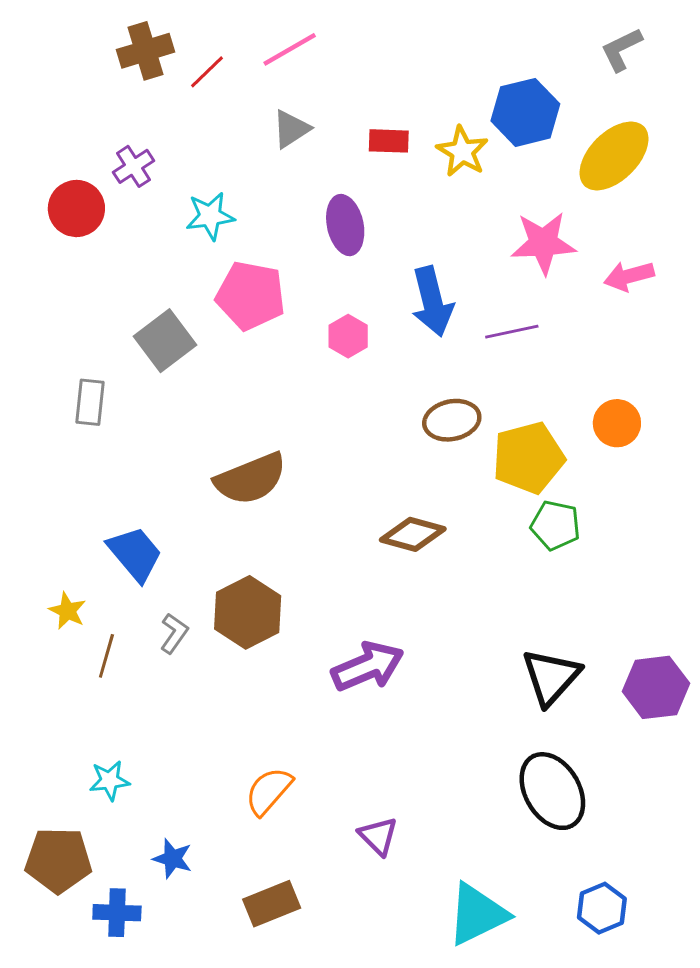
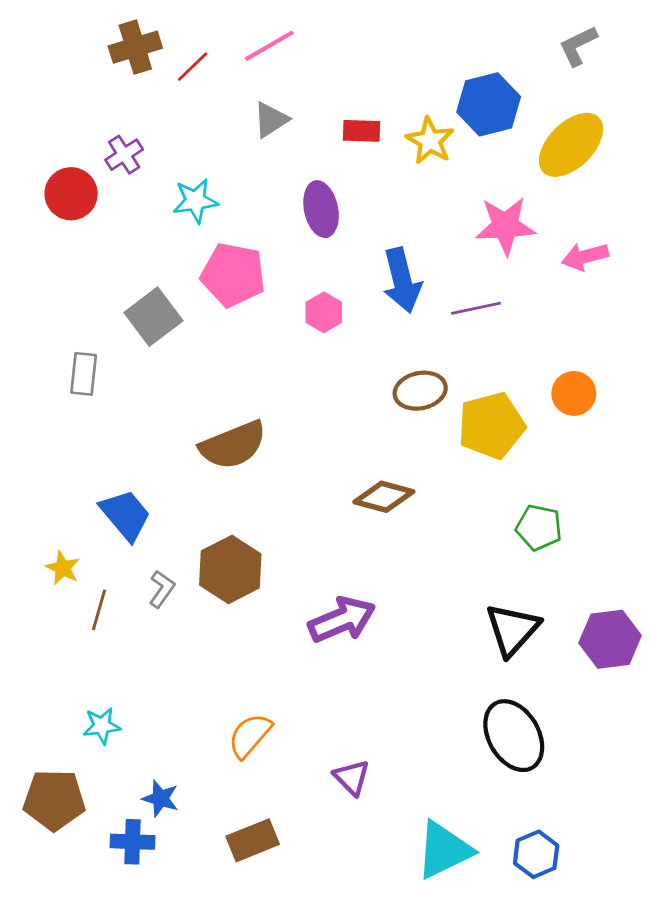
green pentagon: (555, 525) -> (539, 528), moved
blue hexagon: (602, 908) -> (536, 854), moved
blue cross: (117, 913) -> (133, 842), moved

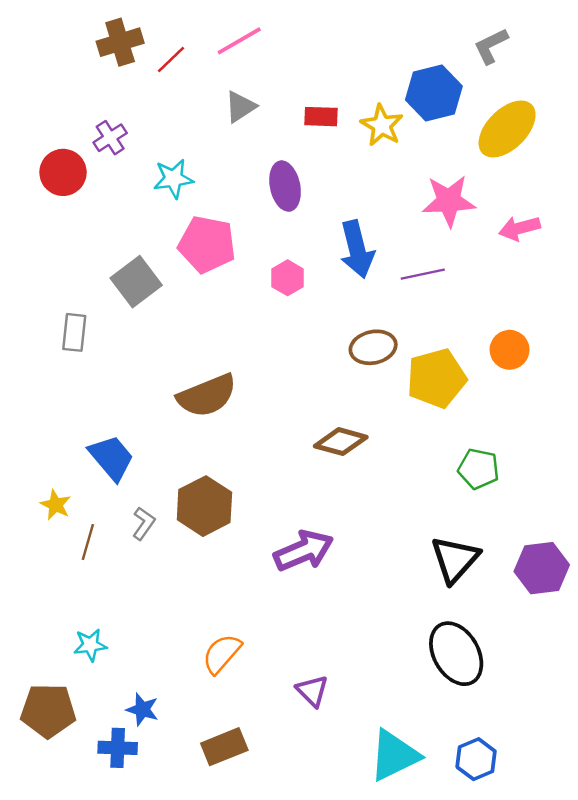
gray L-shape: (578, 46) -> (491, 46), moved

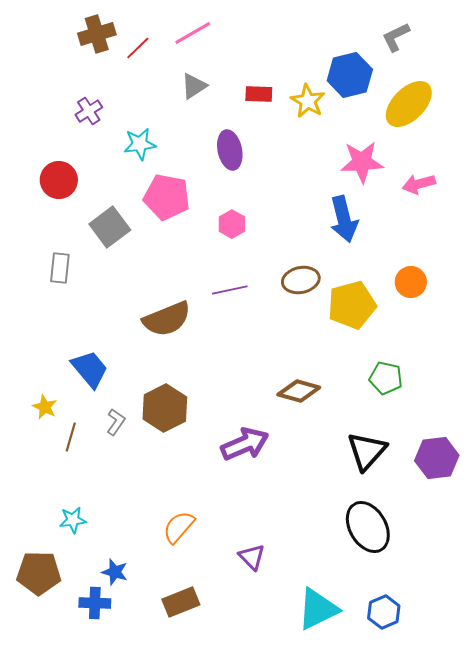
red circle: (63, 172) -> (59, 180), moved
blue arrow: (357, 249) -> (344, 219), moved
purple line: (423, 274) -> (230, 290), moved
brown diamond: (341, 442) -> (299, 391), moved

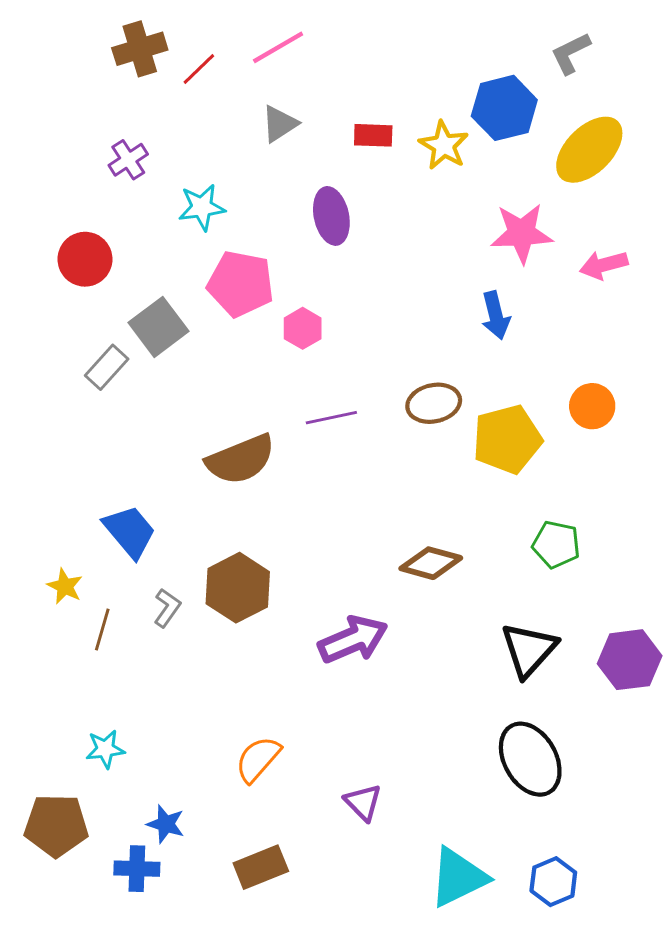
blue arrow: (344, 219) -> (496, 315), size x0.7
pink hexagon: (232, 224) -> (303, 328), moved
gray rectangle: (60, 268) -> (107, 367), moved, turned 36

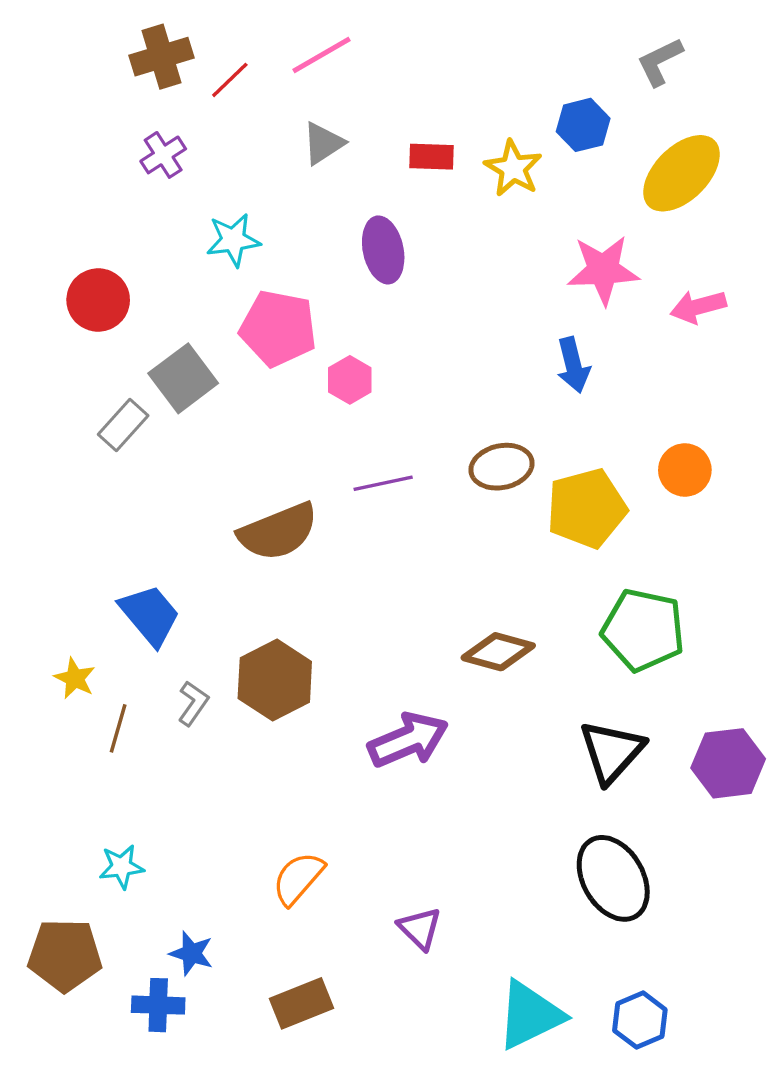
blue hexagon: (504, 108) -> (583, 125), size x0.7
purple cross: (128, 160) -> (163, 155), moved
green pentagon: (556, 544) -> (643, 630), size x1.5

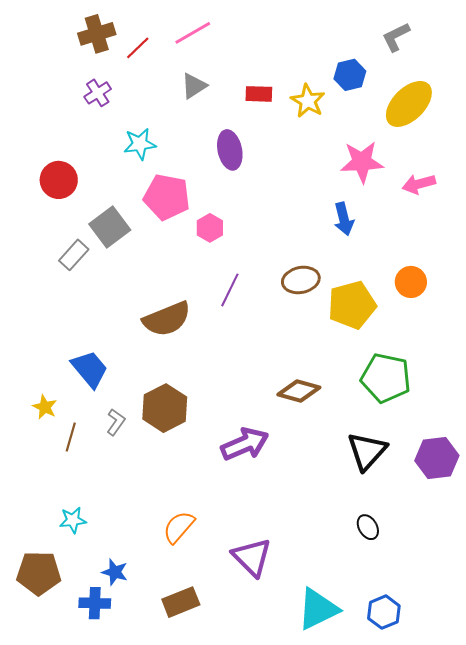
purple line: (383, 483) -> (230, 290), turned -52
black ellipse: (613, 878) -> (368, 527), size x0.5
purple triangle: (420, 928) -> (252, 557), size x1.5

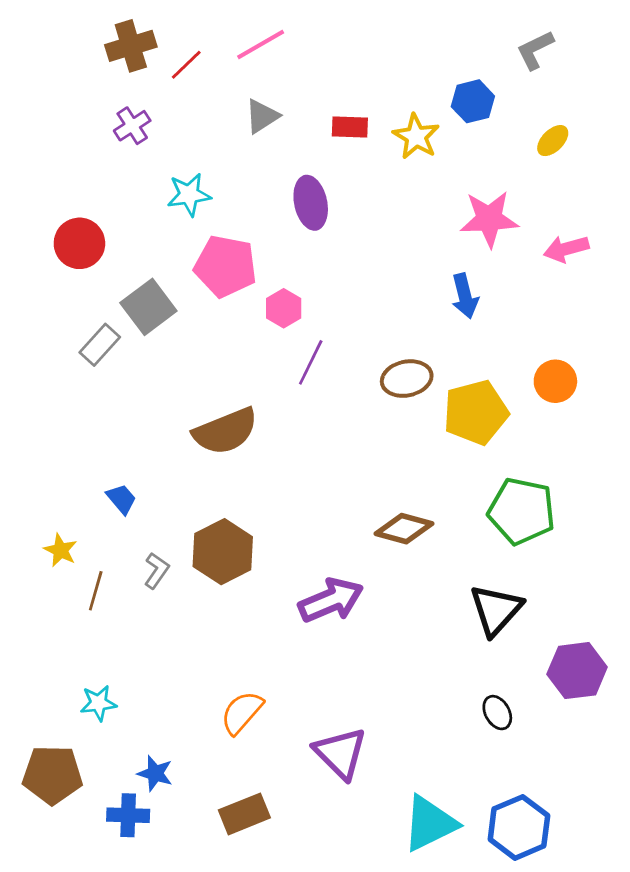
yellow ellipse: (409, 104) -> (553, 141), size x0.5
purple line: (230, 290) -> (311, 362), moved
blue trapezoid: (90, 369) -> (121, 499), size x0.6
purple hexagon: (437, 458) -> (577, 671), moved
blue hexagon: (384, 612) -> (519, 827), size x1.4

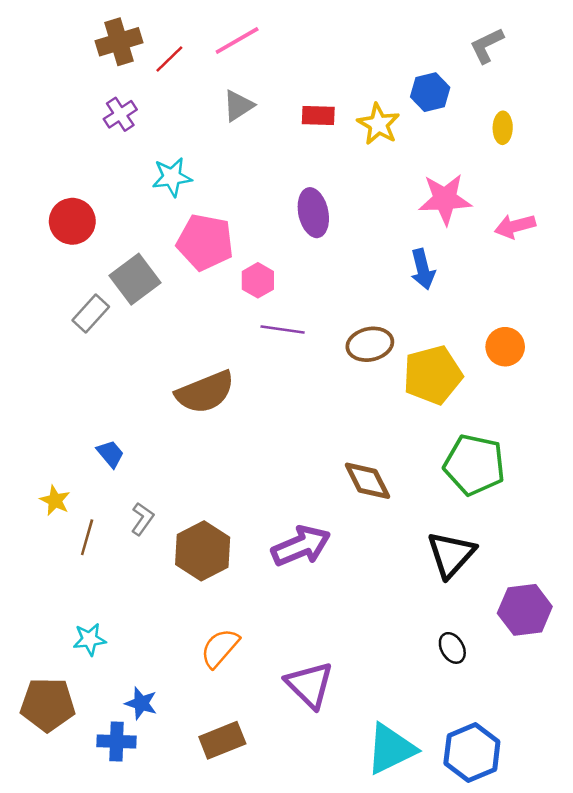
yellow ellipse: (553, 141) -> (503, 128), turned -44
purple ellipse: (311, 203) -> (313, 213), moved
purple line: (311, 362) -> (283, 329), turned 72
brown diamond: (404, 529) -> (367, 481), turned 48
brown hexagon: (223, 552) -> (203, 551), moved

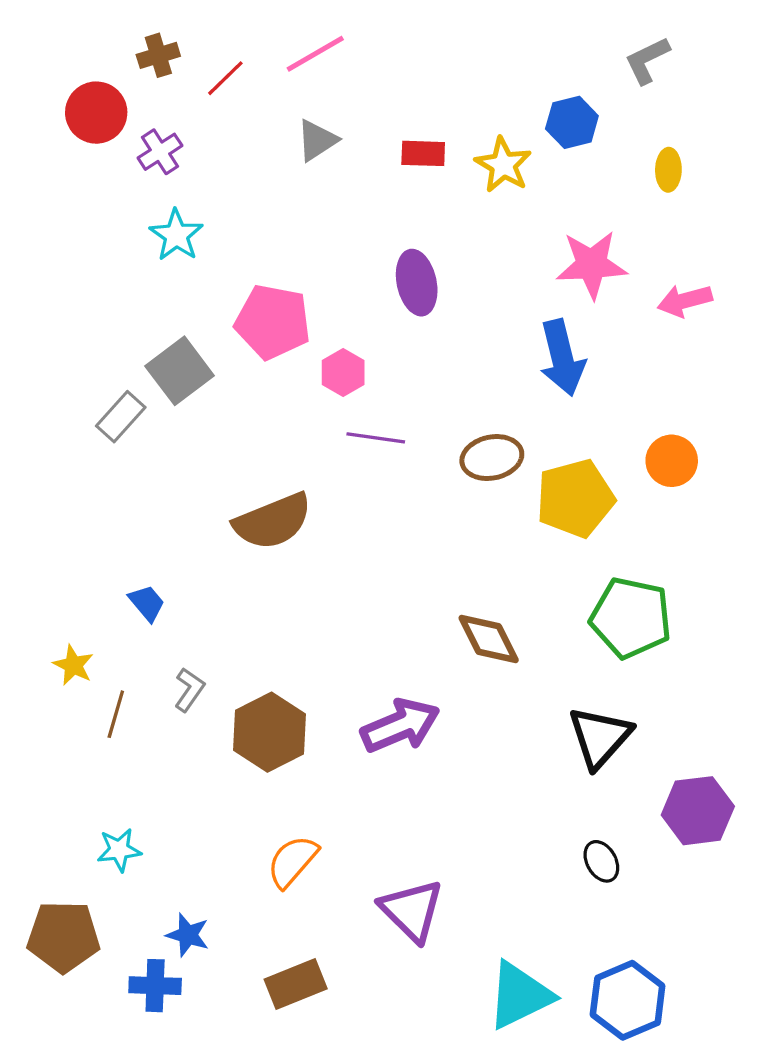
brown cross: (119, 42) -> (158, 55), size x0.7
cyan star: (172, 177) -> (176, 235), moved, turned -30
red circle: (72, 221) -> (96, 113), moved
blue arrow: (423, 269) -> (562, 358), size x1.4

